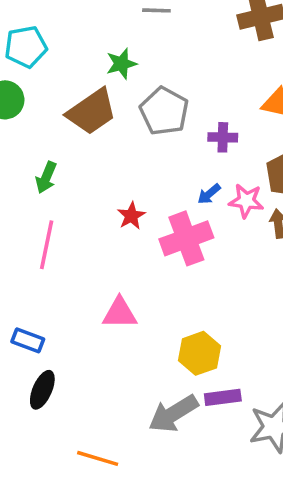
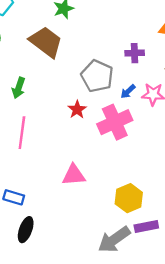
gray pentagon: (164, 111) -> (97, 76), moved
brown trapezoid: (92, 112) -> (46, 42), turned -105

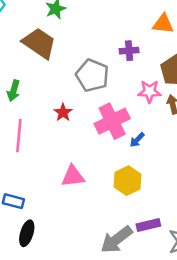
blue arrow: (128, 91) -> (137, 140), moved
red star: (77, 110) -> (63, 112), moved
yellow hexagon: (129, 198) -> (127, 181), moved

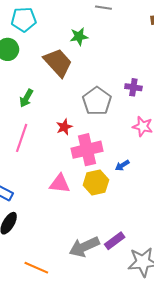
pink cross: (112, 121) -> (87, 150), moved
yellow hexagon: (127, 181) -> (96, 182), moved
purple rectangle: (148, 225) -> (115, 241), turned -36

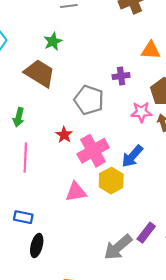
blue arrow: (122, 165) -> (132, 156), size x1.6

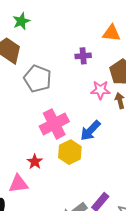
gray pentagon: (89, 100) -> (38, 79), moved
red star: (64, 135) -> (35, 162), moved
pink triangle: (76, 192) -> (18, 184), moved

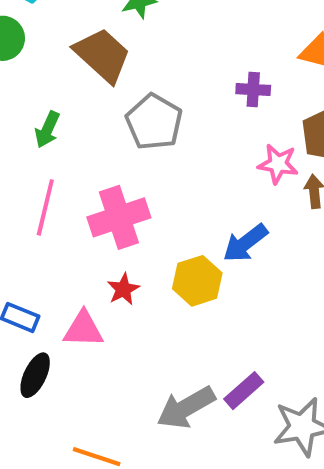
pink cross: (54, 124) -> (119, 217), moved

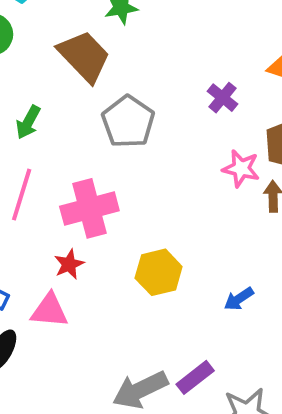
purple cross: (253, 90) -> (223, 98), turned 32
blue arrow: (245, 243) -> (239, 299), moved, size x0.7
red star: (123, 289) -> (69, 264), moved

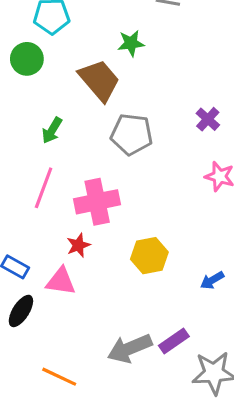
gray pentagon: (128, 122) -> (132, 134), turned -30

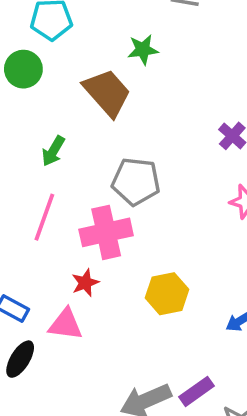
gray pentagon: (132, 134) -> (136, 182), moved

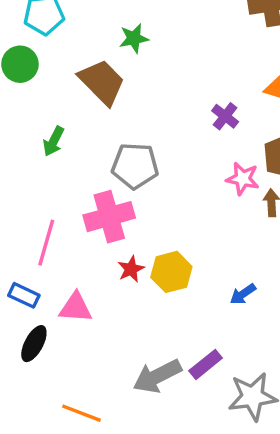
pink line: (44, 217) -> (46, 243), moved
red star: (85, 283) -> (131, 269), moved

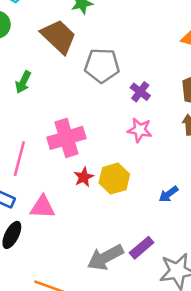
purple cross: (225, 116) -> (140, 92), moved
gray pentagon: (135, 166) -> (102, 66), moved
pink star: (243, 179) -> (140, 130), moved

